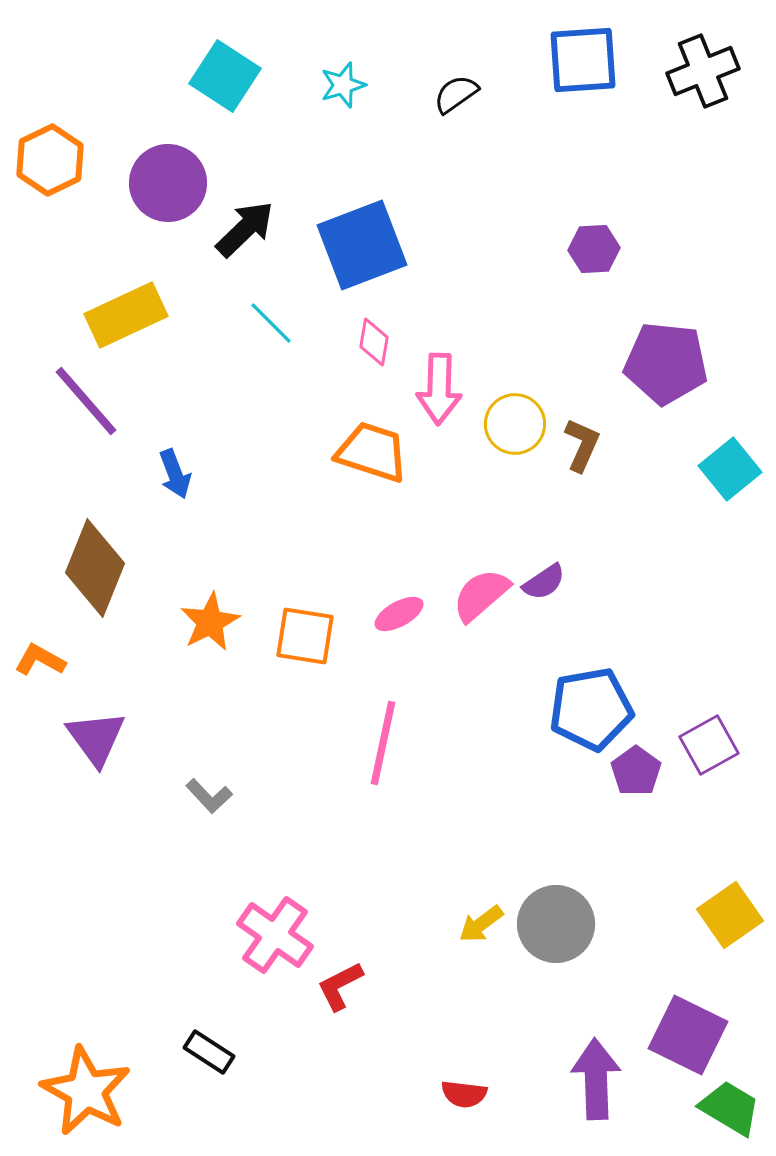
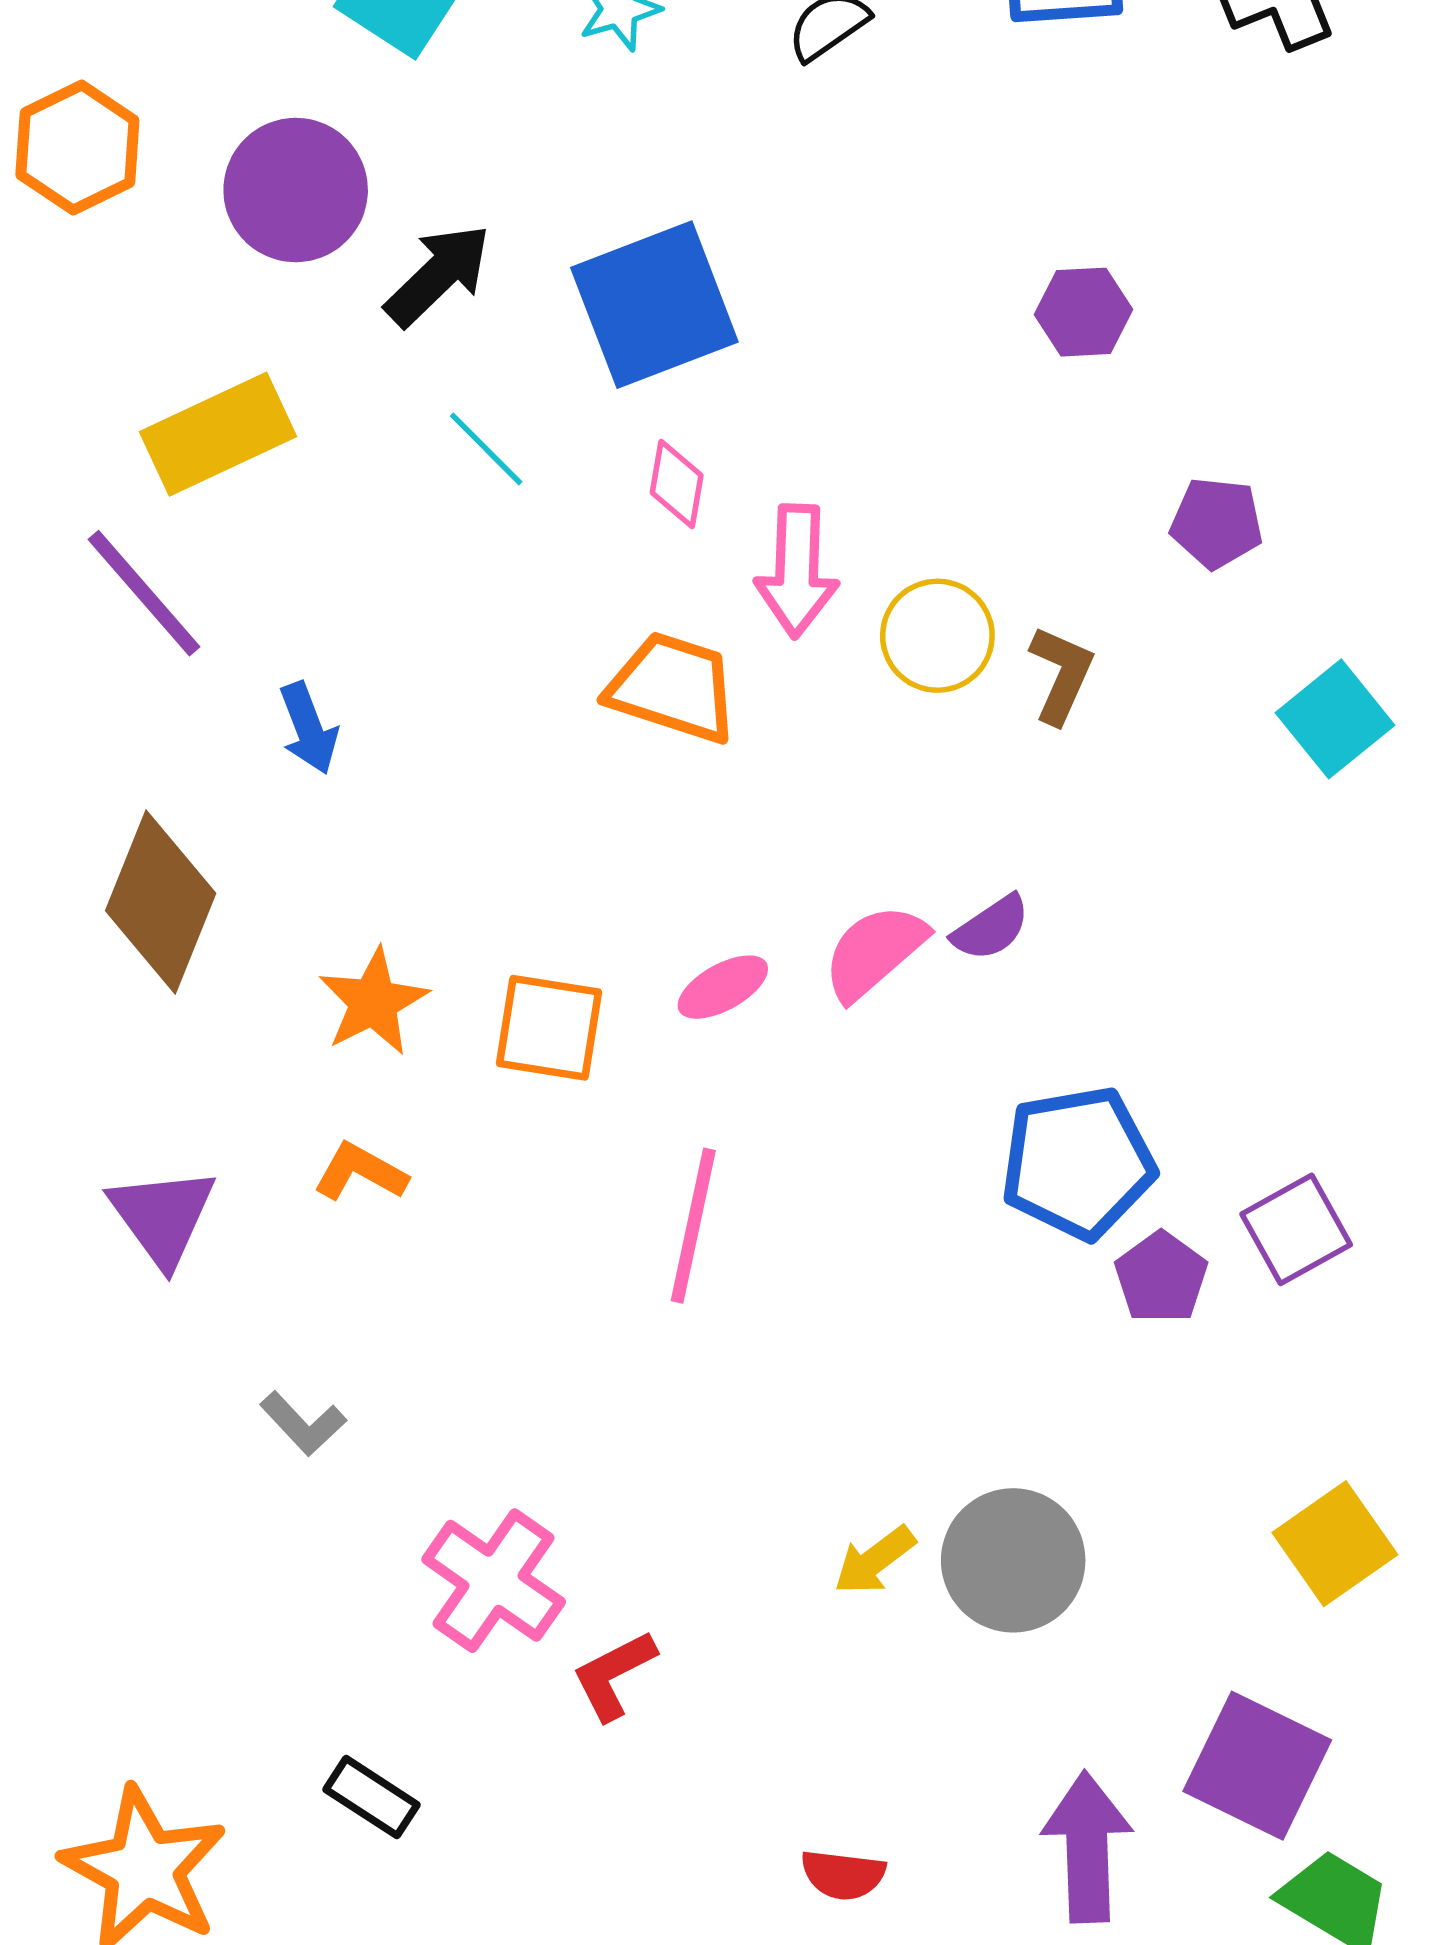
purple pentagon: (666, 363) -> (1217, 523), size x0.6
orange L-shape: (40, 660) -> (360, 1172), moved
gray L-shape: (209, 796) -> (303, 1424), moved

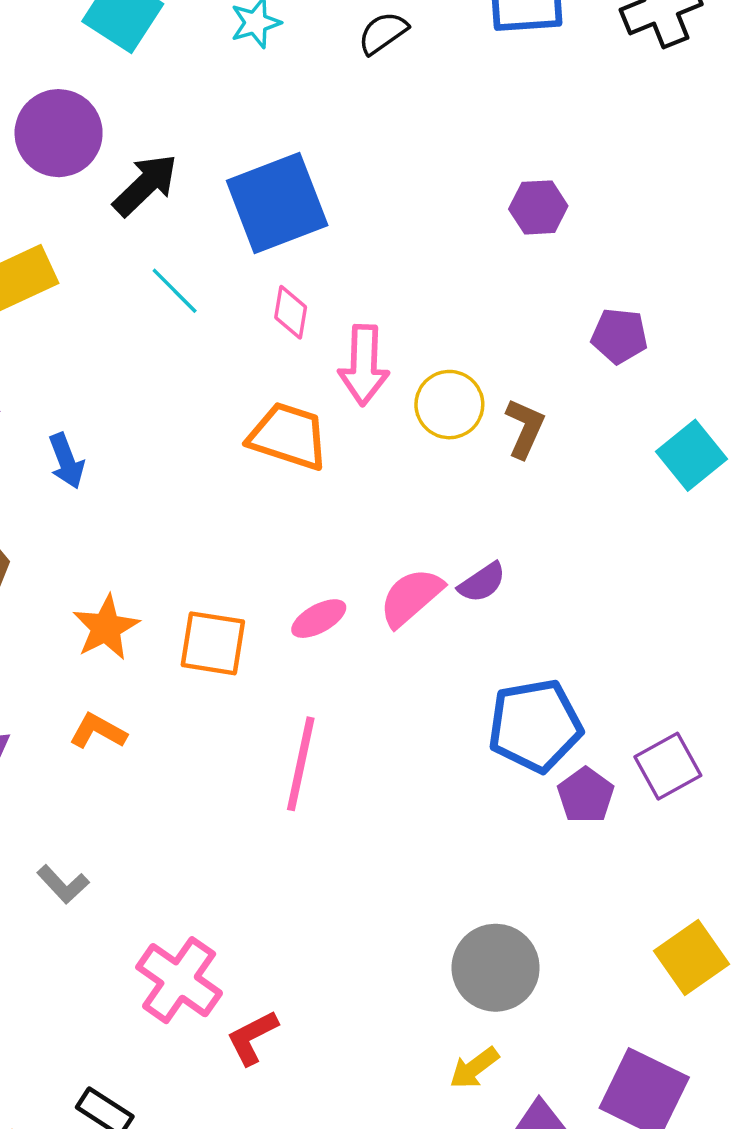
yellow arrow: (874, 1560) -> (474, 1068), moved

